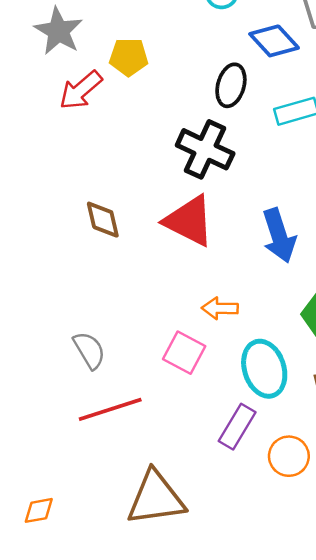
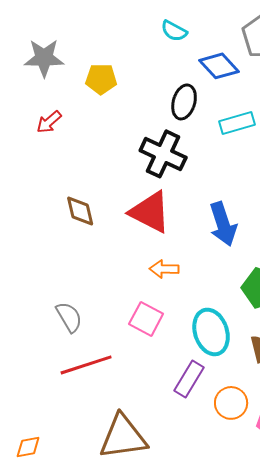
gray star: (58, 31) -> (44, 58), turned -30
red arrow: (81, 90) -> (49, 122), moved, size x0.7
orange arrow: (220, 308) -> (164, 269), moved

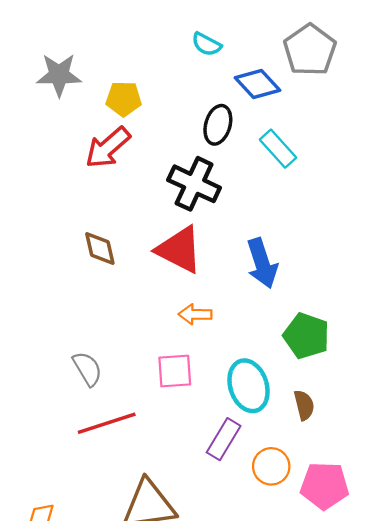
red arrow: (49, 122) -> (108, 148), moved, size x1.6
cyan rectangle: (237, 123) -> (278, 149), turned 64
pink square: (146, 319) -> (175, 371), turned -32

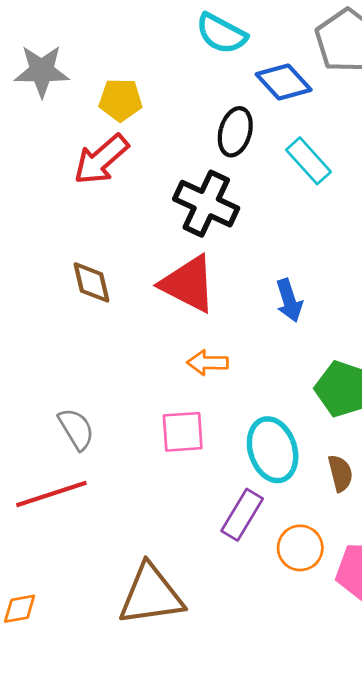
cyan semicircle: (207, 44) -> (221, 34), size x1.4
blue arrow: (262, 263) -> (289, 300), size x0.7
red line: (107, 423) -> (51, 494), moved

